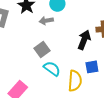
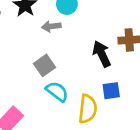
black arrow: (84, 40) -> (102, 54), turned -48

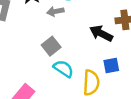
black arrow: (102, 54) -> (101, 33), turned -35

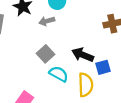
black arrow: (101, 33) -> (83, 55), moved

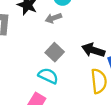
cyan semicircle: (59, 74) -> (48, 76), moved

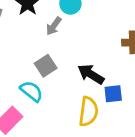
gray arrow: (53, 18) -> (54, 26), turned -49

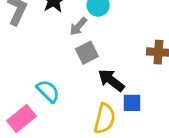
gray square: (46, 66) -> (87, 53), moved

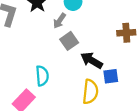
cyan semicircle: (48, 91) -> (42, 76), turned 48

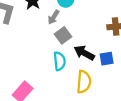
cyan semicircle: (42, 76) -> (59, 61), moved
blue square: (111, 76) -> (107, 59), moved

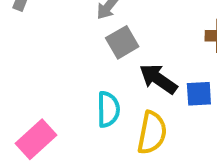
cyan semicircle: (59, 61) -> (108, 109), moved

